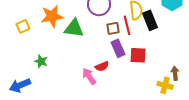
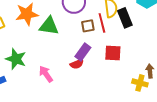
purple rectangle: (118, 48) -> (83, 52), moved, turned 60
green star: (41, 61) -> (16, 59), size x1.5
pink arrow: (89, 76) -> (46, 74), moved

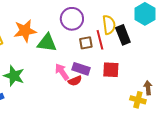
purple rectangle: (83, 52) -> (81, 69), turned 72
pink arrow: (46, 74) -> (62, 72), moved

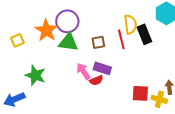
purple circle: (72, 19) -> (67, 21), moved
orange star: (25, 31) -> (46, 30), turned -30
brown square: (86, 43) -> (98, 42), moved
red square: (111, 70) -> (140, 93), moved

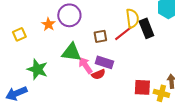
orange star: (46, 30) -> (48, 24), size x0.6
red line: (121, 39) -> (123, 33), turned 66
green triangle: (68, 42) -> (71, 52), moved

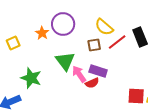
yellow semicircle: (132, 18) -> (104, 27), moved, turned 138
green triangle: (71, 52) -> (65, 61), turned 45

